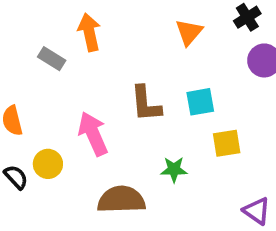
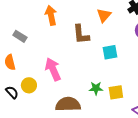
gray rectangle: (52, 59) -> (20, 36), moved
brown L-shape: (146, 104) -> (81, 34), moved
yellow square: (227, 143) -> (116, 92), moved

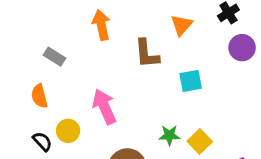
yellow square: (116, 92) -> (200, 141), turned -35

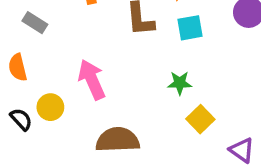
cyan square: (191, 81) -> (190, 28), moved
green star: (169, 135) -> (180, 83), moved

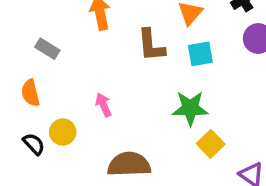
pink arrow: (92, 80) -> (104, 105), size x0.6
green star: (180, 83) -> (190, 108), size x1.5

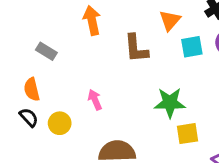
cyan square: (200, 54) -> (192, 47), moved
black semicircle: (34, 144) -> (29, 117), moved
yellow square: (211, 144) -> (187, 134), turned 35

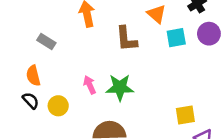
orange triangle: (170, 20) -> (157, 14), turned -30
green star: (170, 103) -> (120, 87), moved
yellow square: (187, 134) -> (185, 115), moved

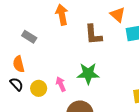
pink arrow: (90, 85) -> (61, 84), moved

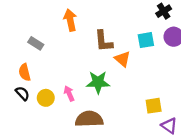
orange triangle: (118, 15) -> (122, 59), moved

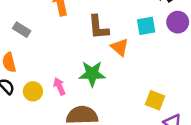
yellow square: (154, 106) -> (155, 100), turned 30

